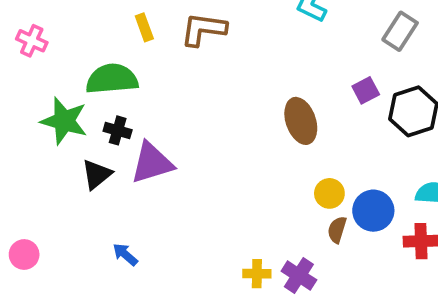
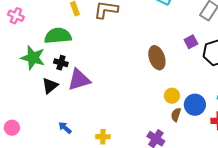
yellow cross: (257, 274) -> (103, 137), moved

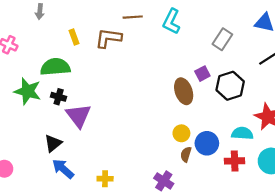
brown ellipse: (157, 58) -> (184, 91), moved
purple triangle: (79, 80) -> (78, 116), turned -50
black triangle: (50, 86) -> (53, 143), moved
blue arrow: (65, 128) -> (63, 169), size x1.5

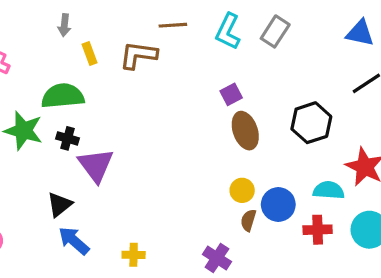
gray arrow: (40, 12) -> (64, 25), moved
gray rectangle: (222, 39) -> (275, 31), moved
purple square: (202, 74) -> (231, 94), moved

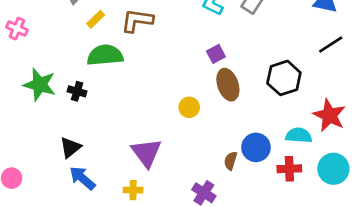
yellow rectangle: (90, 53) -> (96, 19), turned 66
green semicircle: (63, 96) -> (105, 55), moved
purple triangle: (96, 165) -> (146, 153), moved
yellow circle: (242, 190) -> (189, 107), moved

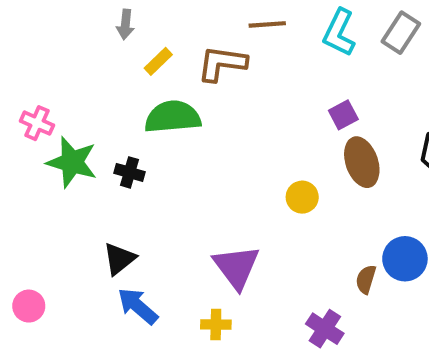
pink cross: (17, 29) -> (37, 123), moved

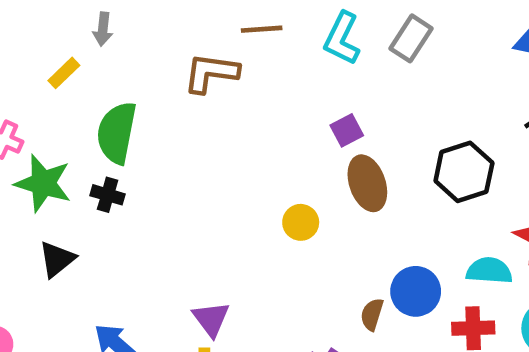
yellow rectangle: (158, 61) -> (64, 73), moved
green semicircle: (173, 117) -> (117, 133), moved, turned -74
black triangle: (119, 259) -> (57, 259), moved
purple triangle: (236, 267) -> (211, 319), moved, size x0.7

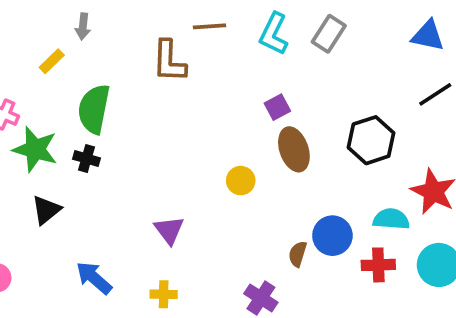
brown L-shape: (211, 73) -> (169, 61), turned -96
purple triangle: (211, 319) -> (169, 230), moved

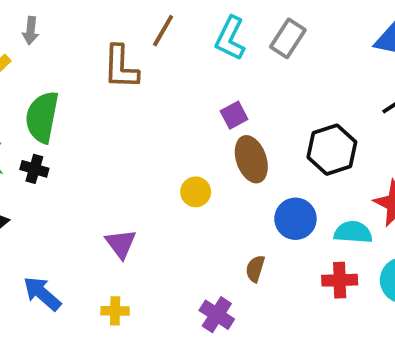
brown line: (210, 26) -> (163, 31), turned -56
blue circle: (332, 236) -> (295, 219), moved

